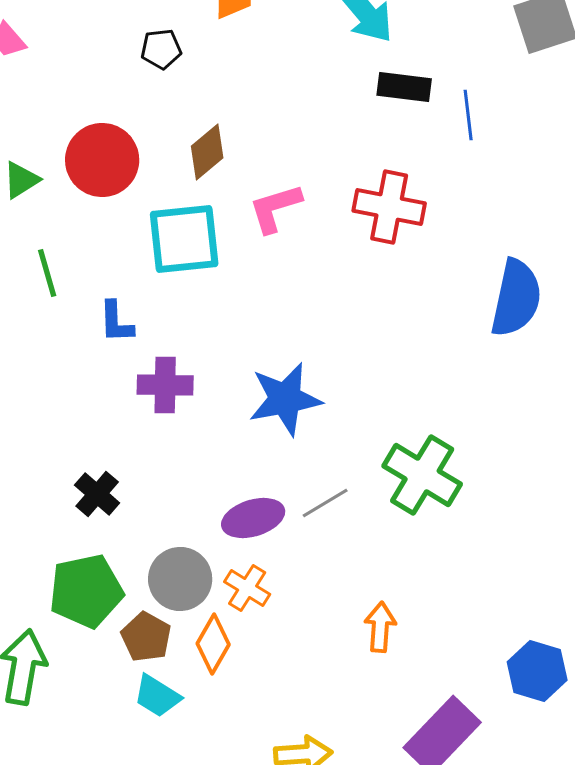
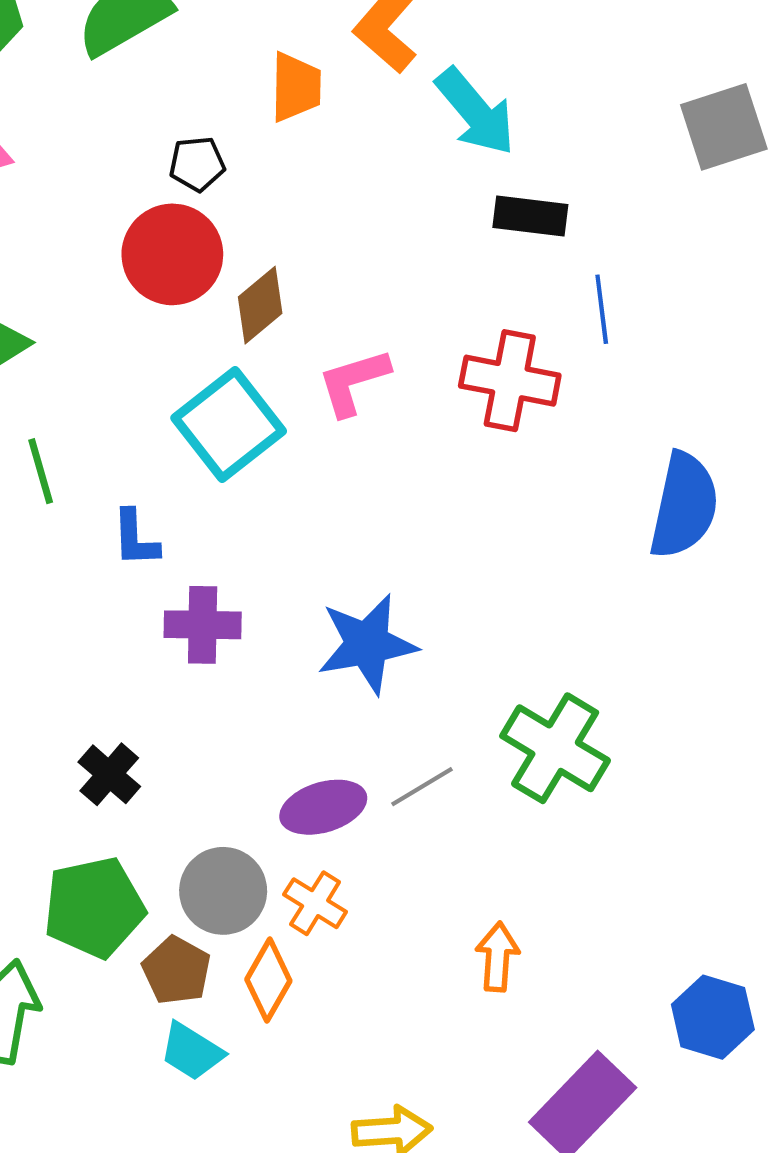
blue line: (468, 115) -> (602, 309), moved
red circle: (102, 160) -> (172, 254), moved
cyan square: (184, 239) -> (229, 425), turned -32

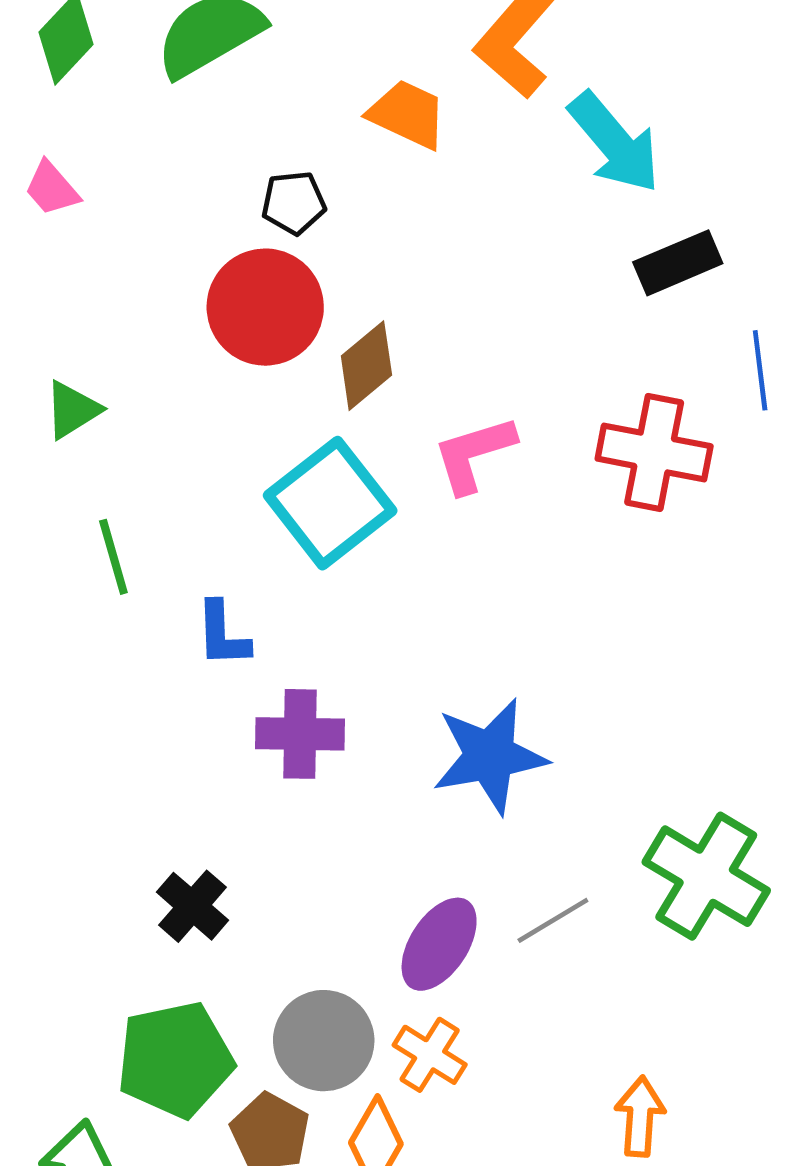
orange trapezoid: (296, 87) -> (407, 114), turned -66
black rectangle: (530, 216) -> (678, 263), turned -30
purple ellipse: (323, 807) -> (439, 944), turned -40

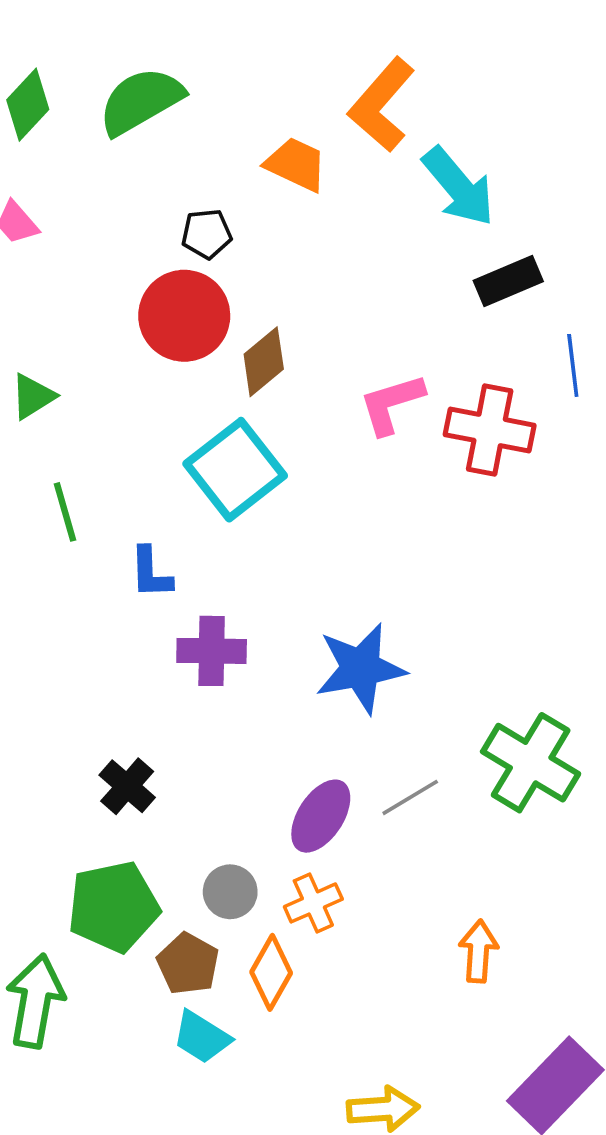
pink L-shape: (474, 454) -> (392, 404), moved
gray circle: (324, 1041) -> (230, 892), size x0.7
orange cross: (430, 1055) -> (313, 903), turned 34

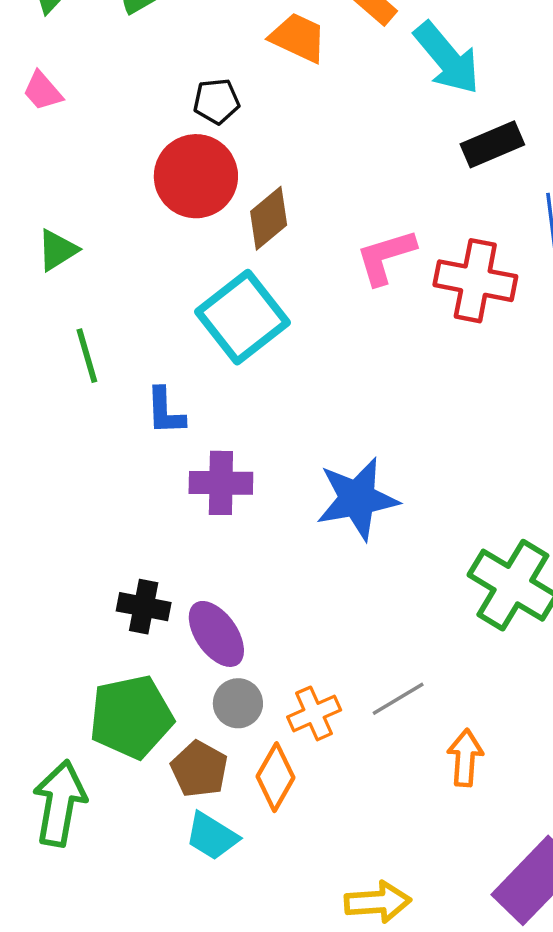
black cross: (127, 786) -> (144, 607), turned -30
gray line: (410, 797) -> (398, 699), moved
purple ellipse: (321, 816) -> (216, 634), moved, turned -68

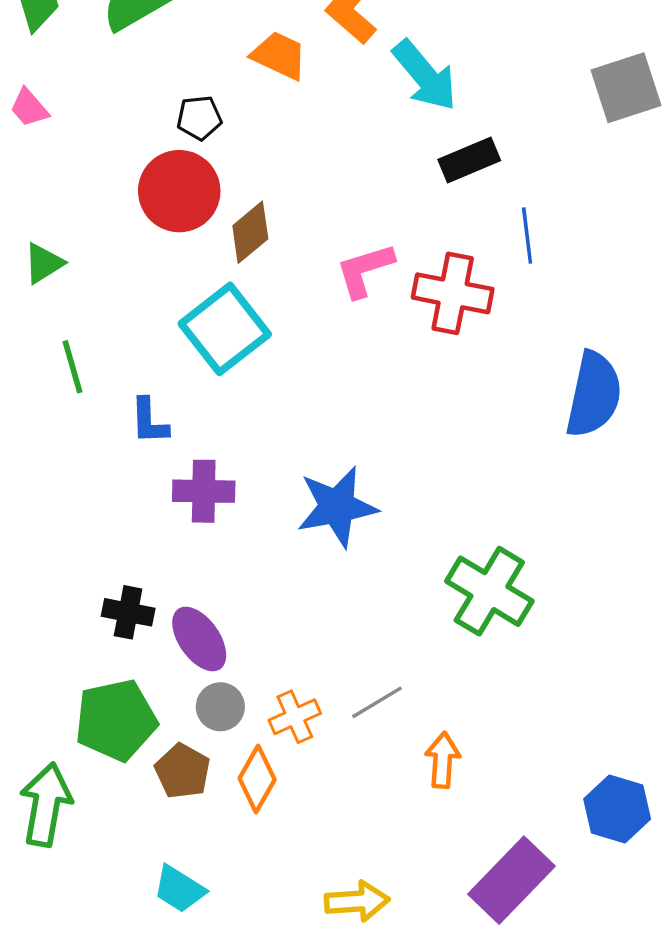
cyan trapezoid: (212, 836) -> (179, 889), moved

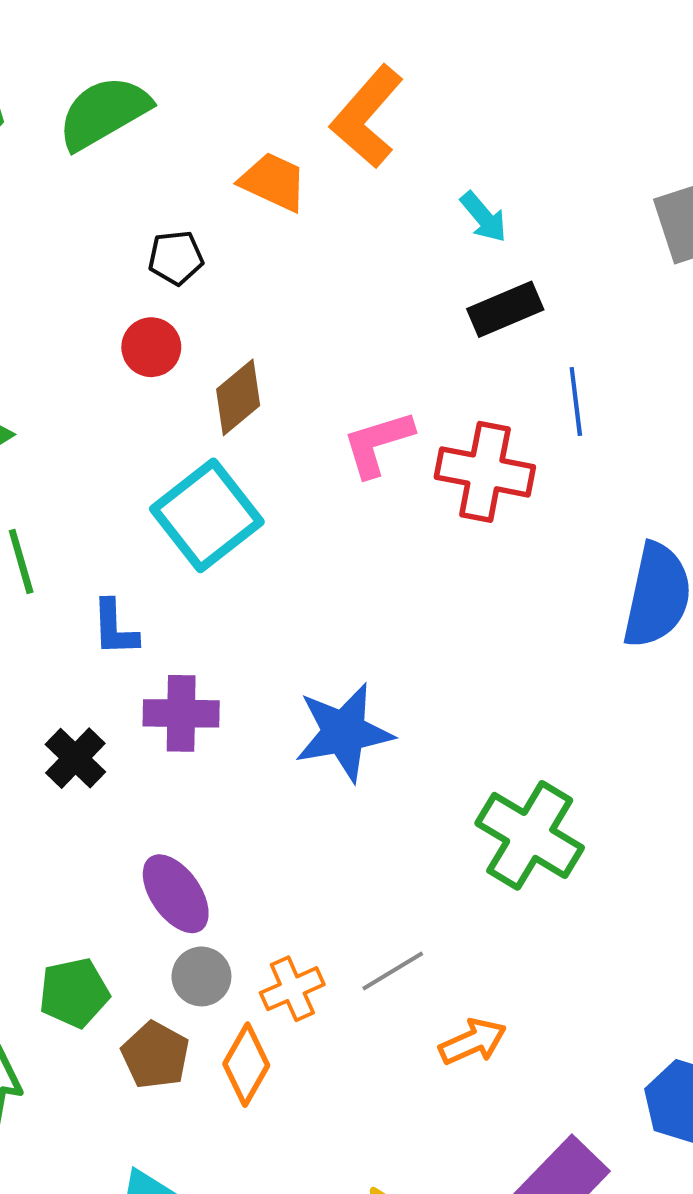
cyan arrow: (425, 76) -> (484, 217), moved, size x0.6
red circle: (179, 191) -> (151, 347), size x0.6
black cross: (128, 612) -> (75, 758), moved, turned 33
green pentagon: (116, 720) -> (74, 993), size x0.7
orange arrow: (443, 760) -> (473, 1042), turned 62

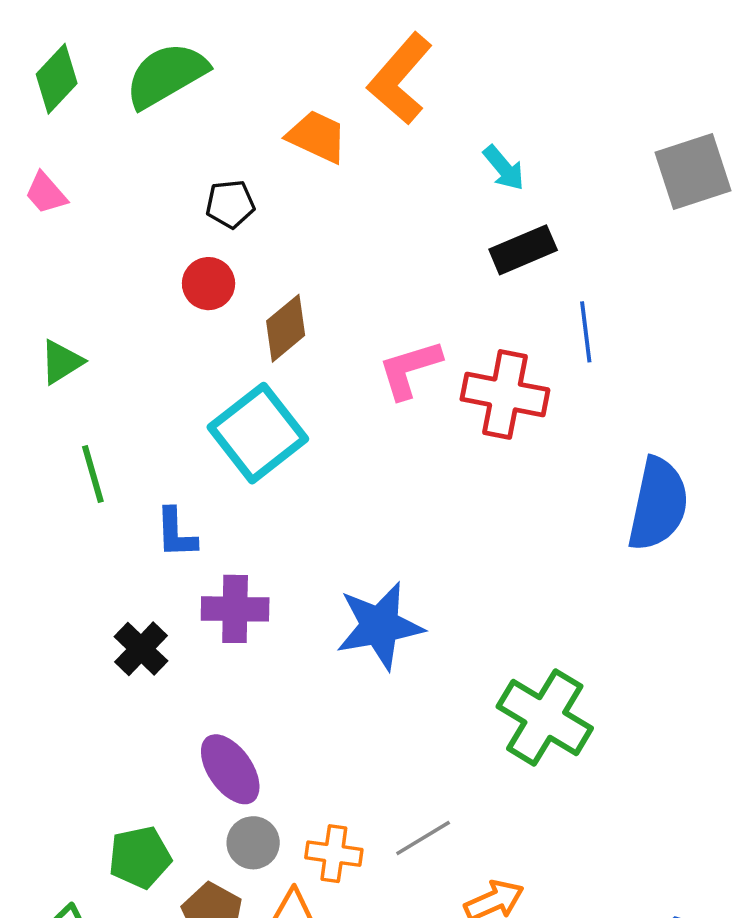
orange cross: (292, 989) -> (334, 854), turned 32

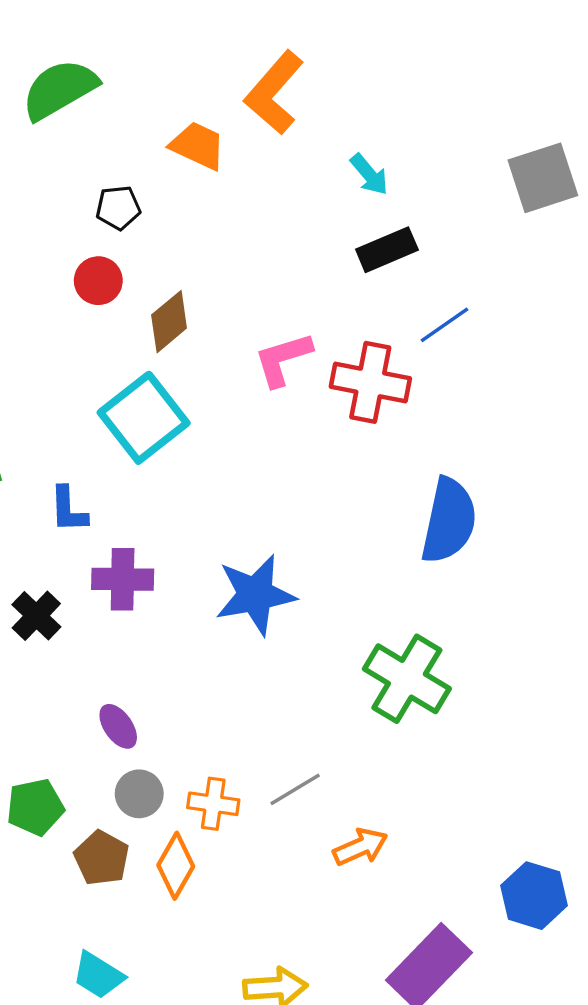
blue line: (586, 332) -> (444, 325), turned 62
blue semicircle: (658, 504) -> (449, 521), moved
purple ellipse: (230, 769) -> (118, 726), size x0.7

